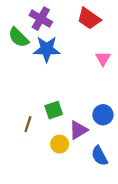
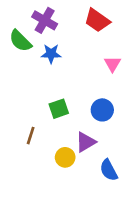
blue star: (47, 49) -> (51, 54), size x0.7
green square: (54, 110) -> (59, 109), moved
blue circle: (103, 115) -> (102, 110), moved

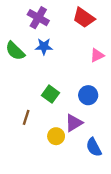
green semicircle: (20, 41) -> (15, 51), moved
pink triangle: (113, 64) -> (97, 55), turned 32
green square: (59, 109) -> (51, 94), turned -35

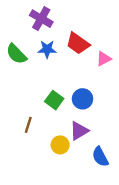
red trapezoid: (84, 18) -> (78, 43), moved
blue circle: (88, 95) -> (83, 99), moved

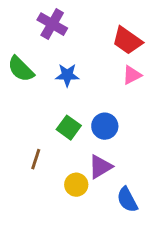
red trapezoid: (78, 43) -> (127, 41), moved
blue star: (47, 49) -> (67, 75), moved

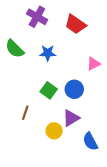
red trapezoid: (127, 41) -> (75, 24), moved
pink triangle: (132, 75) -> (93, 64), moved

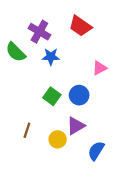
purple cross: (37, 17) -> (39, 32), moved
brown line: (25, 113) -> (27, 130), moved
blue semicircle: (90, 141) -> (96, 151), turned 60

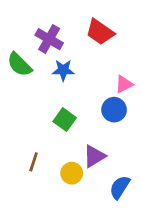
blue circle: (79, 95) -> (114, 110), moved

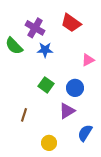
blue circle: (114, 110) -> (75, 88), moved
yellow circle: (72, 173) -> (49, 143), moved

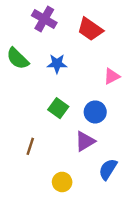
purple cross: (35, 28) -> (44, 19), moved

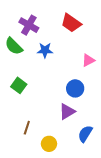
purple cross: (44, 19) -> (29, 25), moved
green square: (58, 108) -> (19, 85), moved
brown line: (30, 146) -> (27, 128), moved

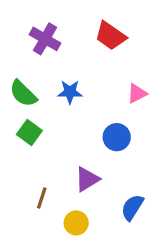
green semicircle: (14, 46) -> (23, 93), moved
blue star: (45, 50) -> (70, 92), moved
purple triangle: (67, 112) -> (87, 179), moved

